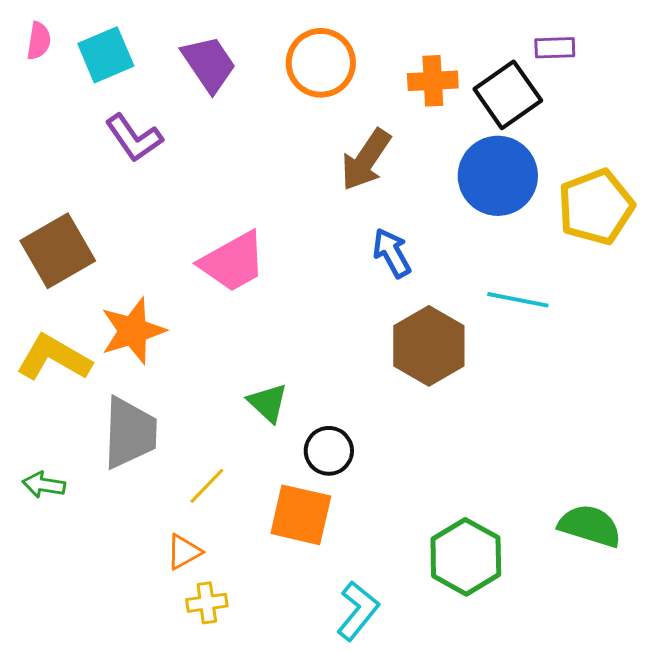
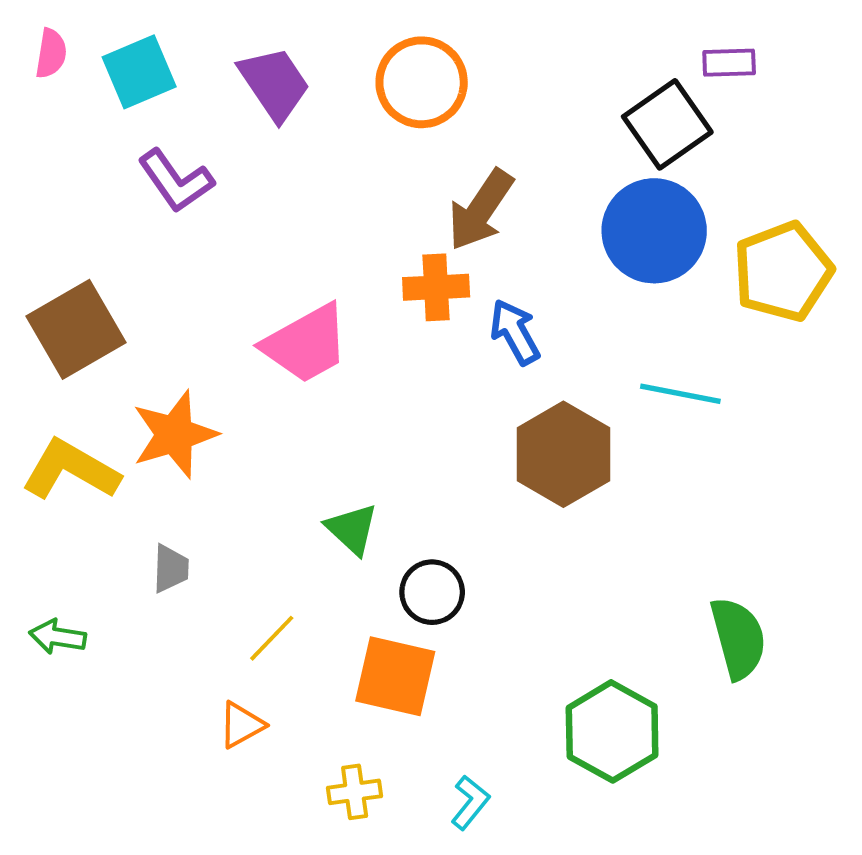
orange cross: (433, 81) -> (436, 287), moved
gray trapezoid: (130, 433) -> (171, 569), size x0.5
green semicircle: (590, 526) -> (738, 638), moved, turned 58
yellow cross: (207, 603) -> (355, 792), moved
cyan L-shape: (358, 611) -> (470, 802), size x0.7

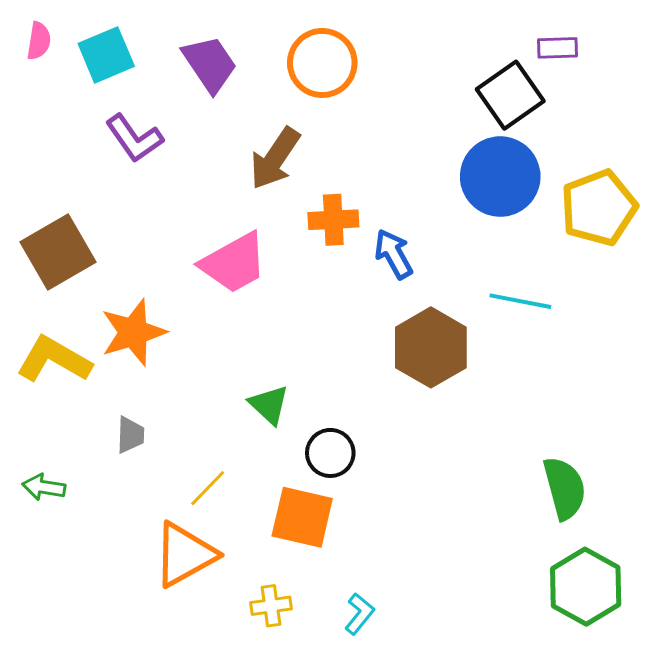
brown arrow: (481, 210) -> (275, 158), moved
orange triangle: (242, 725) -> (185, 554), size x1.8
green hexagon: (612, 731) -> (586, 587), moved

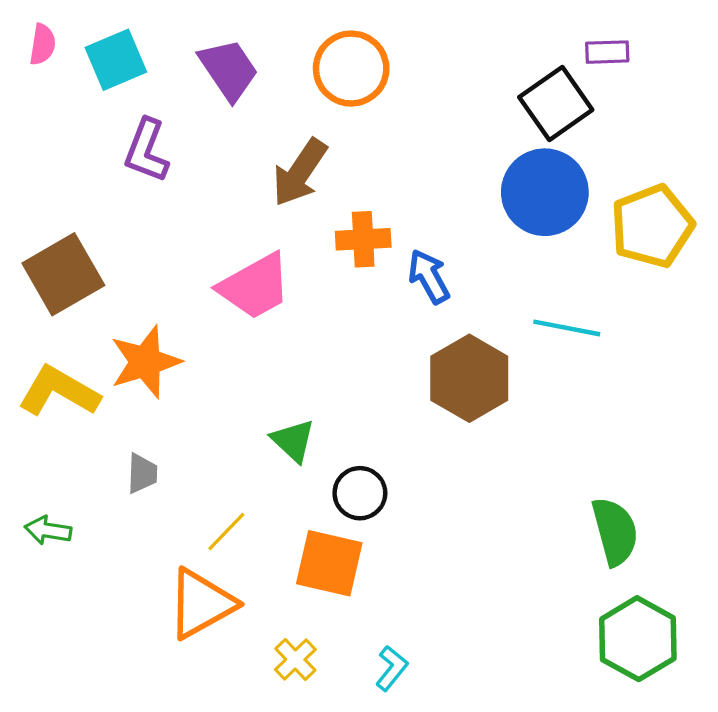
purple L-shape: (134, 138) -> (146, 151), turned 56
yellow cross: (271, 606) -> (295, 659), turned -36

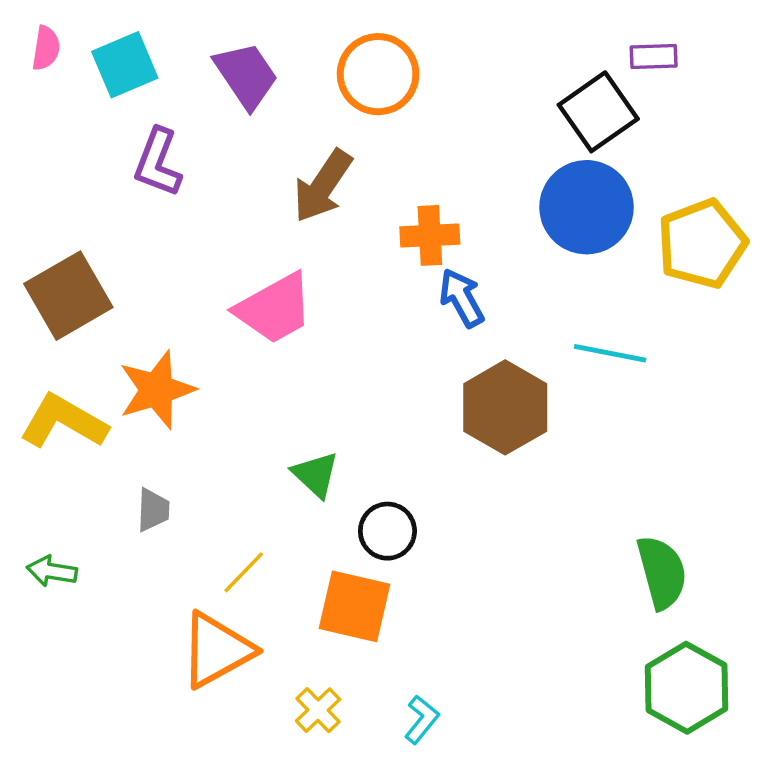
orange cross: (363, 239) -> (430, 235), moved

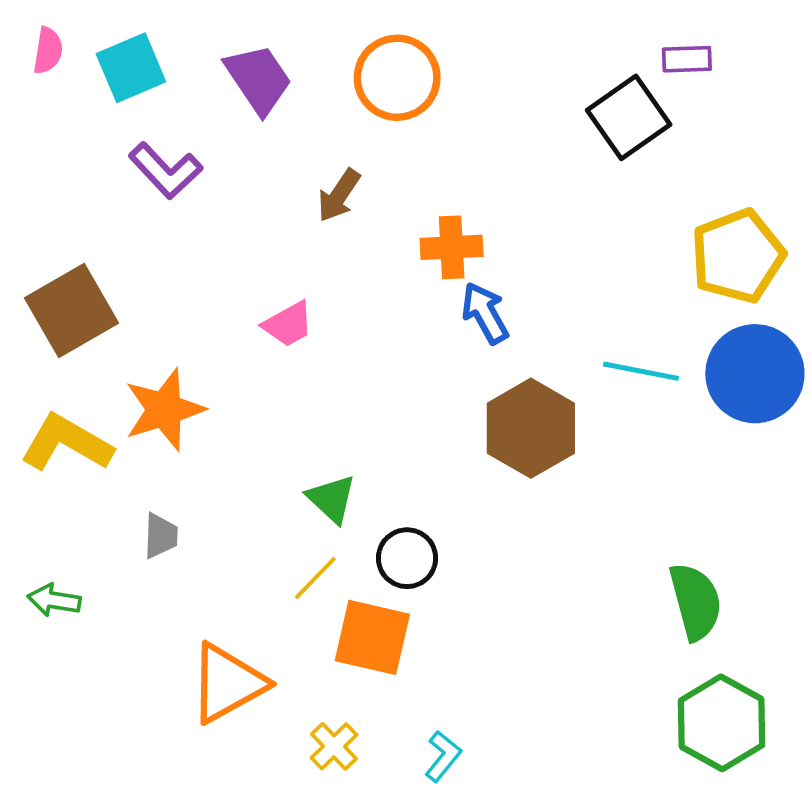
purple L-shape: (158, 162) -> (166, 171), turned -64
brown arrow: (323, 186) -> (339, 195), size x0.7
blue circle: (586, 207) -> (755, 374), moved
pink trapezoid: (274, 308) -> (288, 324), size x0.6
yellow line: (244, 572) -> (315, 578), moved

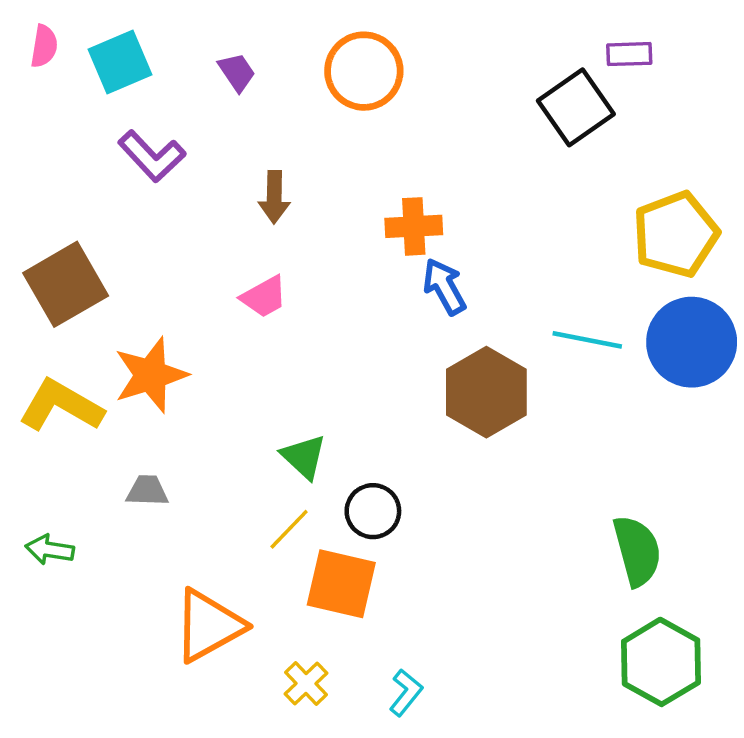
purple trapezoid: (258, 79) -> (237, 72), size x0.6
brown arrow: (339, 195) -> (274, 197), moved, turned -33
gray trapezoid: (161, 536) -> (147, 491), turned -90

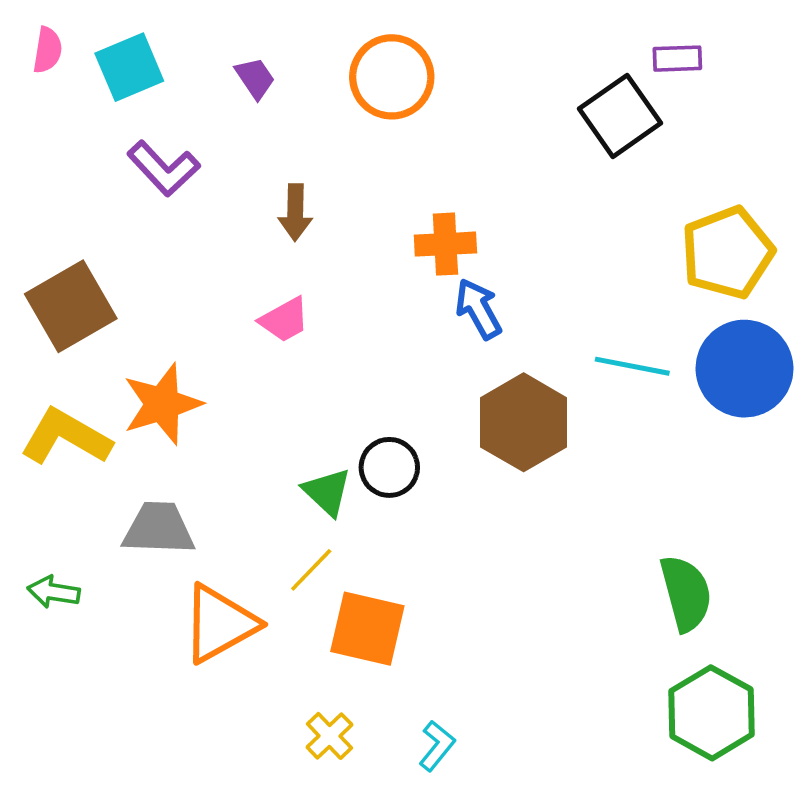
gray trapezoid: (147, 491) -> (159, 528), size x1.6
black circle: (373, 511) -> (389, 467), moved
orange triangle: (208, 626) -> (220, 624), moved

